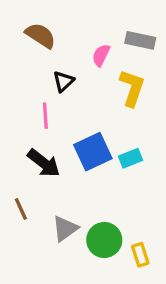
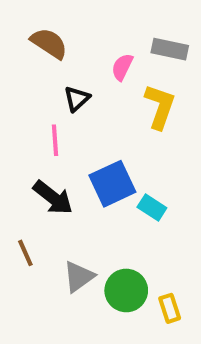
cyan rectangle: (130, 158) -> (152, 207), moved, turned 55

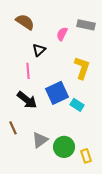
yellow L-shape: (160, 107) -> (82, 68), moved

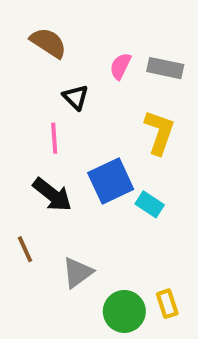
gray rectangle: (86, 25) -> (165, 68), moved
black triangle: (39, 50) -> (76, 97), turned -32
green circle: (64, 147) -> (124, 311), moved

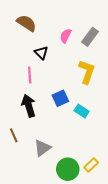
gray rectangle: (165, 68) -> (90, 37), turned -66
blue square: (111, 181) -> (60, 98), size x0.7
black arrow: (52, 195) -> (29, 106), turned -145
yellow rectangle: (167, 304) -> (91, 165), turned 64

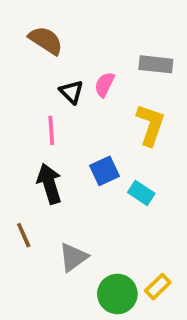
pink semicircle: (66, 36) -> (105, 85), moved
gray rectangle: (90, 37) -> (156, 64), turned 60

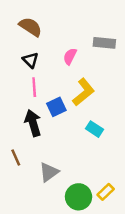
black triangle: (71, 92) -> (30, 60), moved
yellow L-shape: (150, 125) -> (83, 92), moved, turned 32
blue square: (105, 171) -> (56, 107), moved

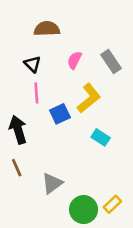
brown semicircle: (30, 27) -> (47, 29), moved, turned -35
gray rectangle: (104, 43) -> (111, 61), moved, turned 50
black arrow: (33, 123) -> (18, 130), moved

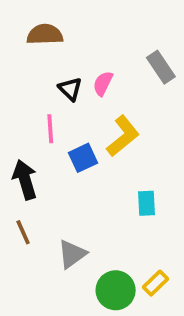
brown semicircle: (47, 29) -> (45, 34), moved
gray rectangle: (111, 61) -> (161, 67), moved
black triangle: (32, 64) -> (70, 89), moved
cyan rectangle: (101, 137) -> (146, 203), moved, turned 54

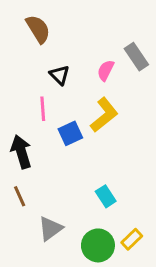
brown semicircle: (45, 34) -> (38, 29), turned 60
pink semicircle: (103, 83) -> (106, 70), moved
cyan rectangle: (146, 203) -> (106, 196), moved, turned -30
gray triangle: (72, 254) -> (50, 229), moved

